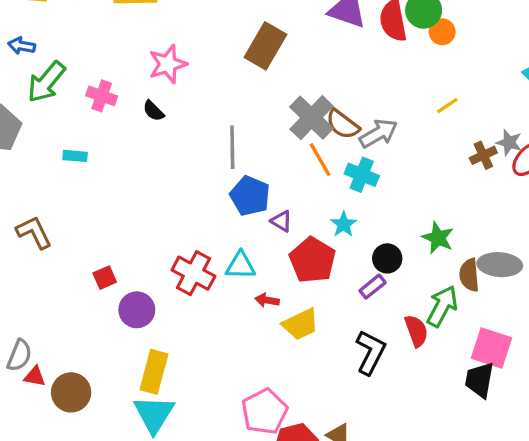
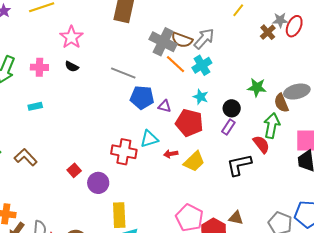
gray line: (232, 147) -> (123, 73), turned -50
cyan cross: (362, 175) -> (202, 65), turned -36
black L-shape: (371, 352) -> (239, 165), turned -112

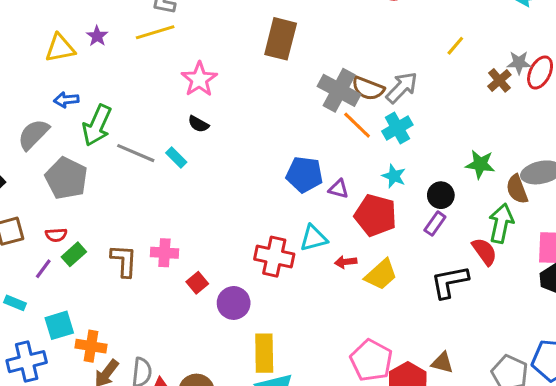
pink cross: (39, 67) -> (164, 253), moved
gray line: (123, 73) -> (136, 153), moved
cyan rectangle: (35, 106) -> (176, 157), moved, turned 56
brown L-shape: (26, 157) -> (124, 261), turned 45

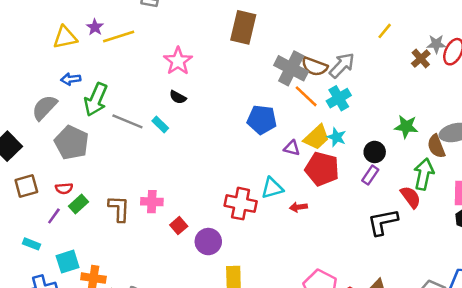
yellow line: (155, 32) -> (119, 37), moved
blue pentagon: (304, 174) -> (262, 120), moved
yellow trapezoid: (381, 275) -> (317, 137), moved

